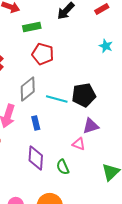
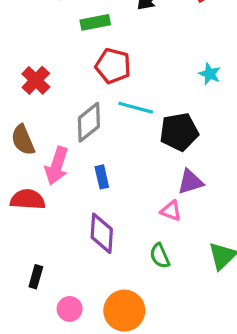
cyan star: (106, 46) -> (210, 74), moved
cyan line: (57, 99) -> (136, 108), moved
green semicircle: (63, 167) -> (160, 256), moved

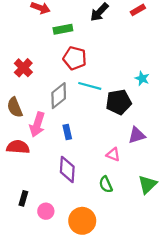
cyan star: (210, 74) -> (142, 78), moved
purple triangle: (190, 182) -> (137, 135), moved
pink circle: (70, 309) -> (46, 211), moved

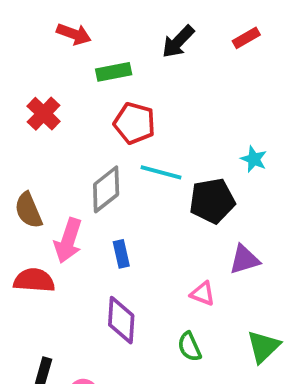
red cross: (23, 68) -> (44, 114), moved

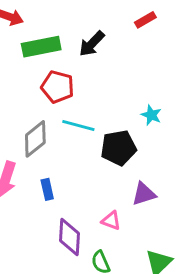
black arrow: (178, 42) -> (92, 44), moved
green rectangle: (114, 72) -> (41, 47), size x1.4
purple diamond: (121, 320) -> (69, 237), moved

